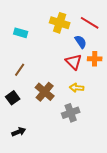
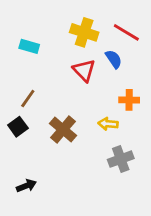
orange cross: (95, 59) -> (129, 100), moved
red triangle: (74, 62) -> (84, 70), moved
black square: (13, 98) -> (18, 127), moved
gray cross: (71, 113) -> (121, 159), moved

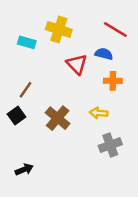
yellow cross: (84, 32) -> (59, 29), moved
blue semicircle: (114, 59) -> (104, 54), turned -42
orange cross: (129, 100) -> (113, 81), moved

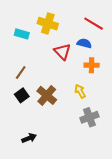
yellow arrow: (99, 113) -> (80, 91), turned 56
black square: (16, 116) -> (22, 95), moved
black arrow: (24, 169) -> (29, 138), moved

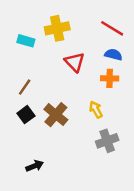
yellow cross: (48, 24) -> (57, 28), turned -30
blue semicircle: (84, 43) -> (113, 55), moved

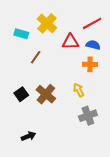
yellow cross: (57, 28) -> (47, 23), turned -36
red line: (112, 28) -> (92, 23), turned -60
red triangle: (75, 62) -> (70, 42), moved, turned -48
brown line: (25, 87) -> (36, 57), moved

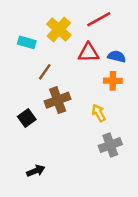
red line: (92, 23) -> (99, 19), moved
brown cross: (46, 94) -> (58, 100), moved, turned 30

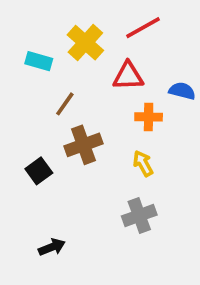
blue semicircle: (117, 56) -> (182, 91), moved
orange cross: (113, 81) -> (149, 117), moved
gray cross: (110, 145) -> (139, 216), moved

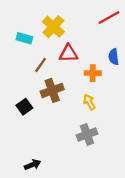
red line: (143, 28) -> (109, 17), moved
red triangle: (128, 76) -> (68, 53), moved
blue semicircle: (182, 91) -> (114, 57), turned -112
black arrow: (52, 247) -> (32, 165), moved

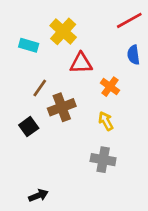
blue semicircle: (114, 57) -> (133, 55), moved
brown line: (41, 65) -> (40, 88), moved
orange cross: (93, 73) -> (110, 87), turned 35
gray cross: (87, 135) -> (103, 160), turned 30

